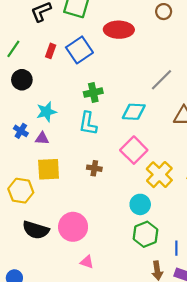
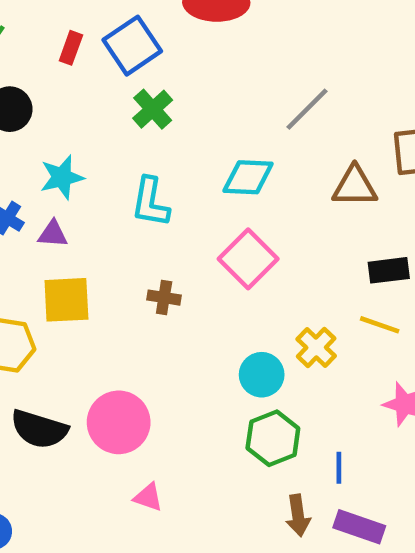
green cross: (93, 93) -> (153, 109), moved, turned -30
yellow cross: (159, 175) -> (316, 347), moved, size x0.7

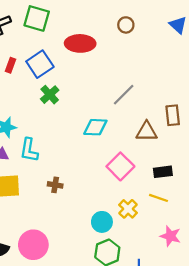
cyan L-shape: (150, 202) -> (29, 150), moved
pink square: (248, 259) -> (120, 166), moved

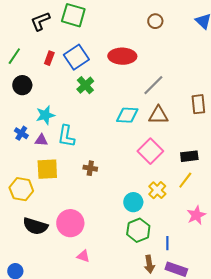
red ellipse: (80, 43) -> (122, 56), moved
brown triangle: (147, 132) -> (158, 115), moved
yellow line: (158, 198) -> (185, 180), turned -72
pink star: (170, 236) -> (196, 215), turned 30

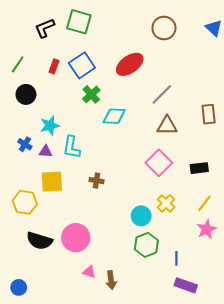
brown circle: (155, 21) -> (164, 28), size x1.5
red ellipse: (122, 56) -> (130, 64), turned -36
cyan diamond: (127, 115) -> (114, 116), moved
yellow line: (185, 180) -> (204, 203), moved
brown arrow: (149, 264) -> (111, 280), moved

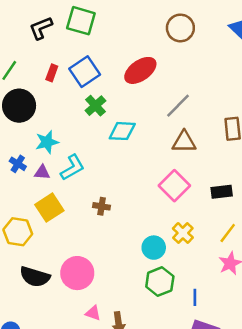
black circle: (26, 94) -> (19, 106), size x1.4
cyan L-shape: (72, 147) -> (72, 167), turned -130
yellow square: (52, 182) -> (49, 208), turned -30

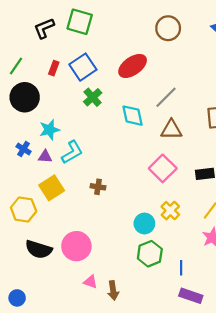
cyan diamond: (122, 131) -> (133, 116), moved, turned 75

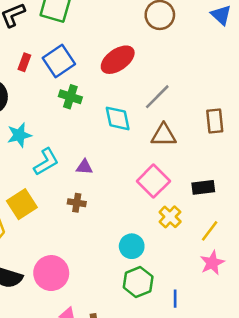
green cross: (93, 97) -> (70, 97), turned -30
purple triangle: (45, 157) -> (84, 167), moved
yellow cross: (170, 211) -> (170, 217), moved

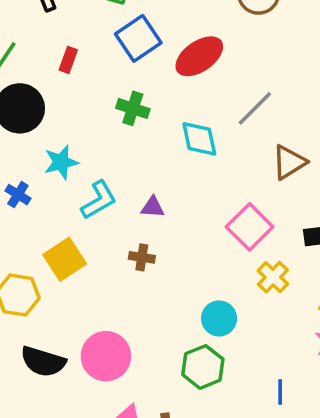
blue square: (59, 61) -> (138, 38), moved
brown triangle: (164, 135) -> (289, 162), moved, turned -32
green hexagon: (138, 282) -> (203, 367), moved

